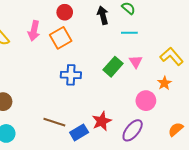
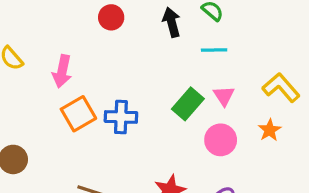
pink arrow: (34, 31) -> (62, 71), moved
orange square: (61, 38) -> (78, 114), moved
pink circle: (146, 101) -> (221, 140), moved

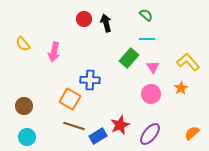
black arrow: (172, 22) -> (106, 23), moved
green rectangle: (188, 104) -> (129, 58), moved
orange square: (78, 114) -> (70, 99), moved, turned -30

